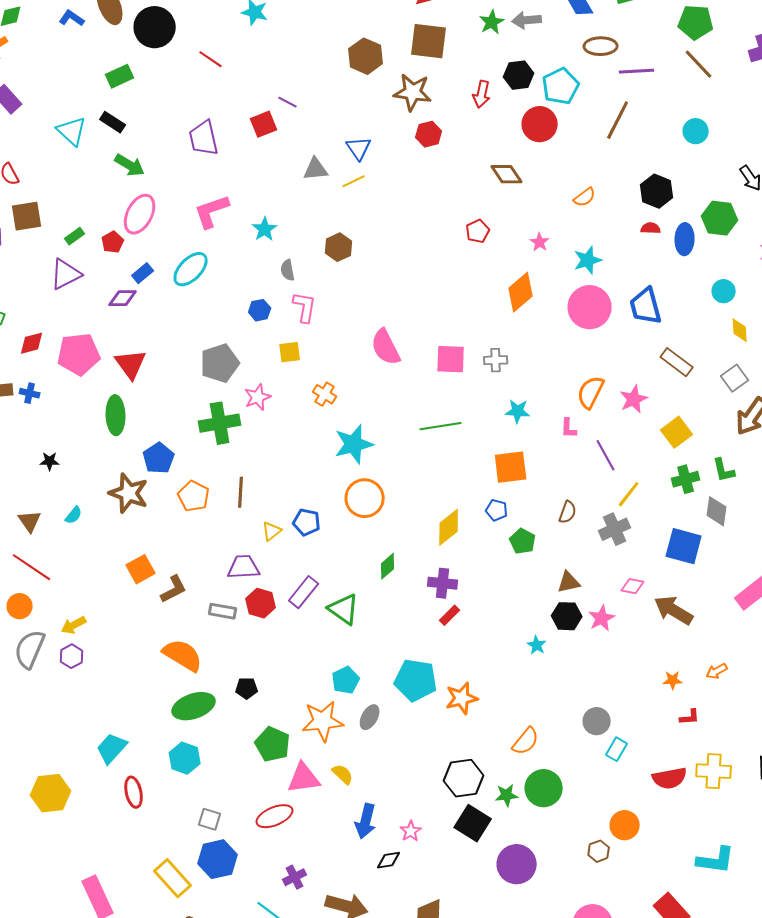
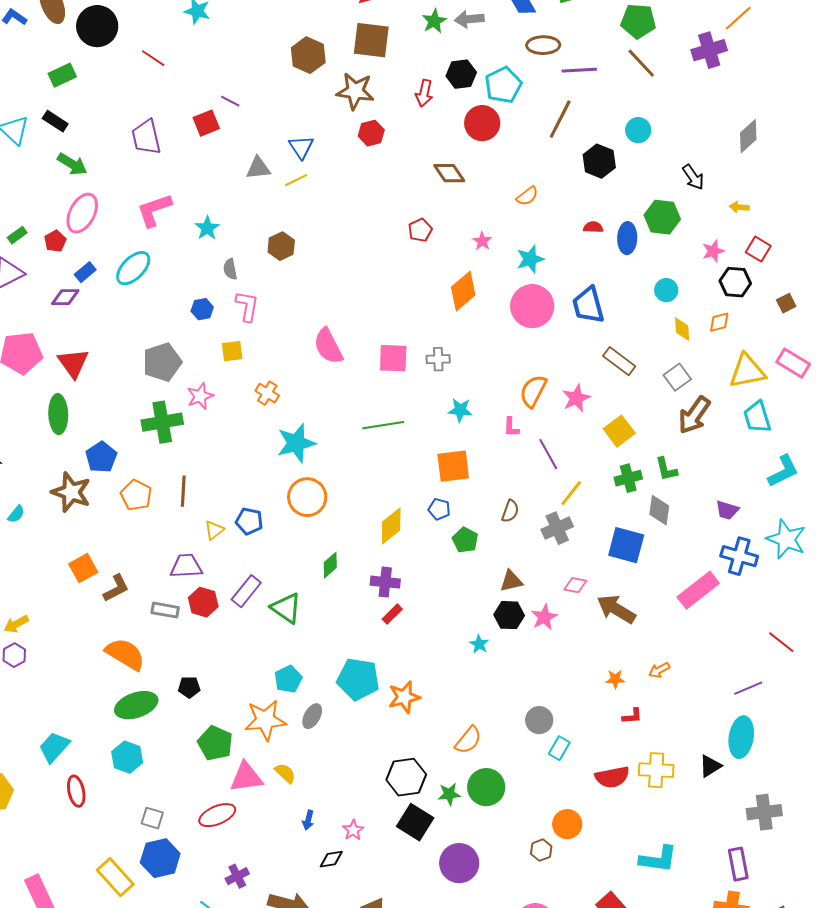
black hexagon: (657, 191) -> (599, 161), moved
blue arrow: (366, 821) -> (308, 820), size x0.6

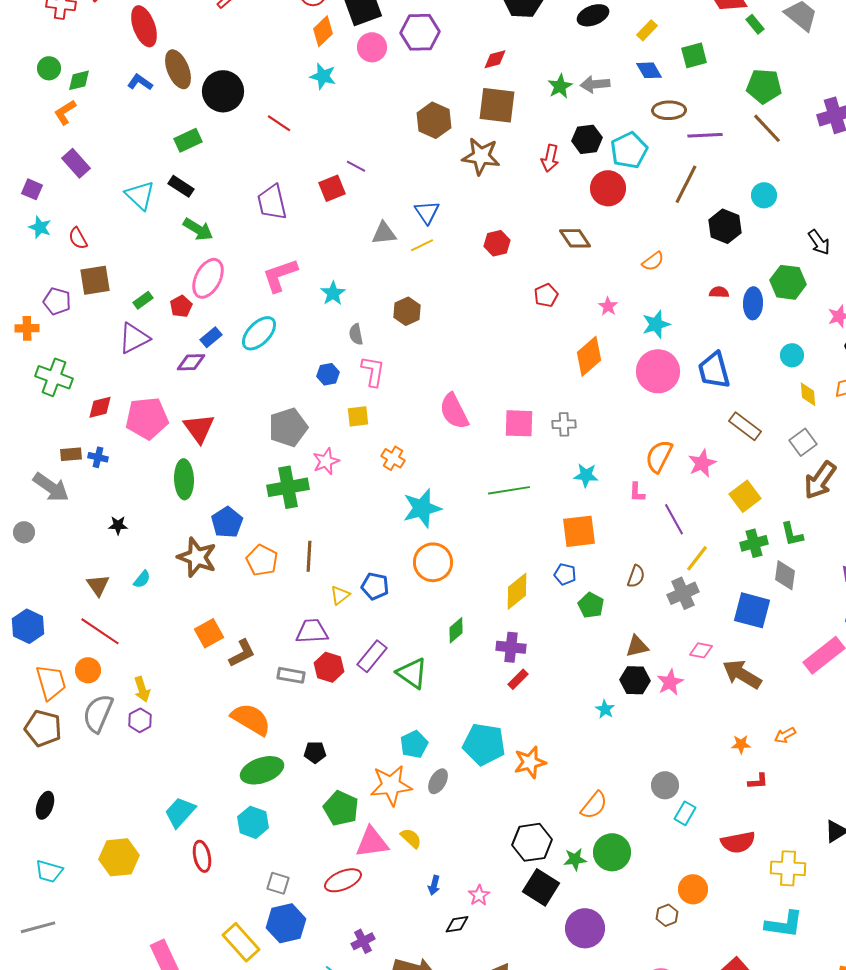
red hexagon: (371, 133) -> (497, 243), moved
yellow arrow: (16, 624) -> (142, 689), turned -80
yellow cross: (656, 770) -> (788, 868), moved

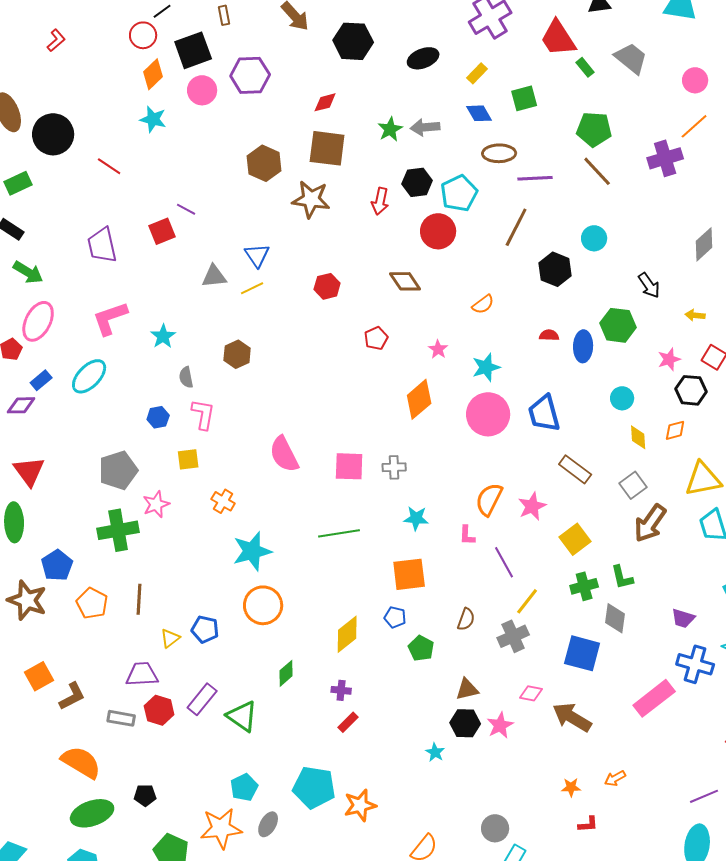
purple cross: (511, 647) -> (341, 690), size x0.7

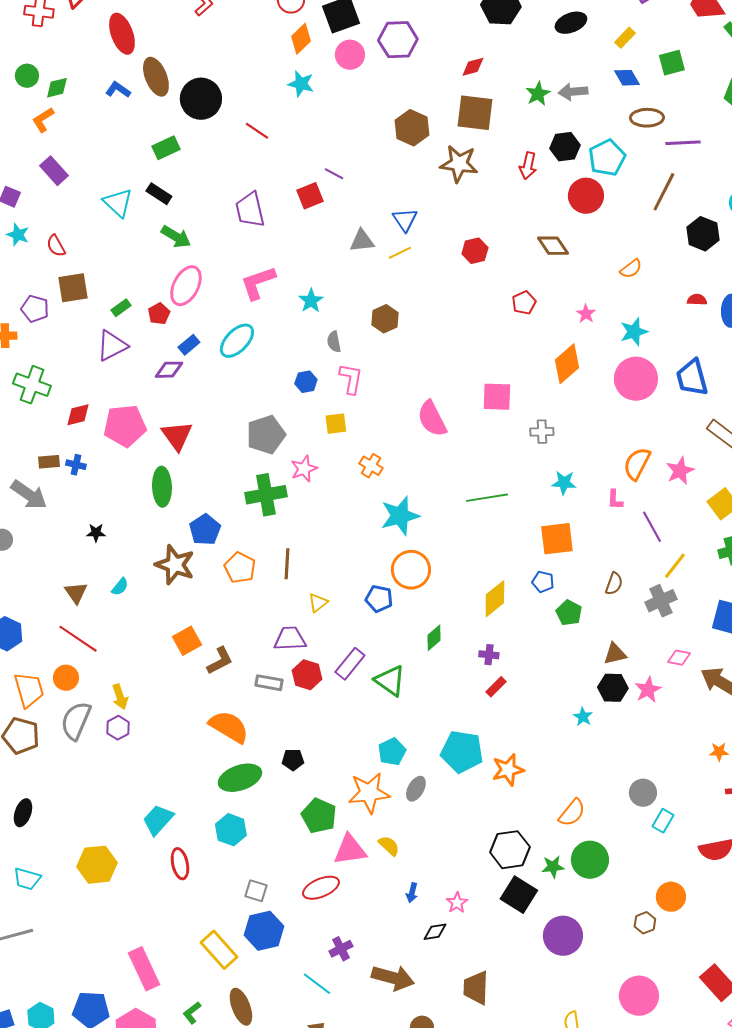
pink square: (349, 466) -> (497, 397), moved
blue pentagon: (205, 629) -> (379, 599), moved

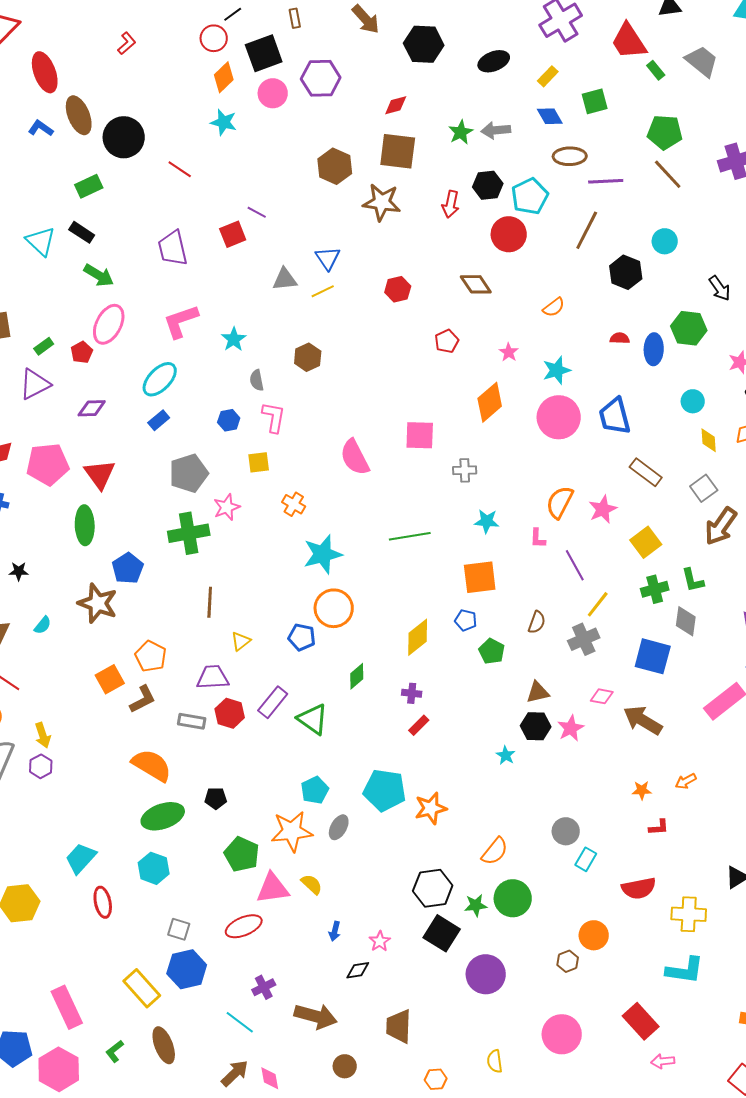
blue rectangle: (189, 345) -> (159, 420), moved
orange pentagon: (240, 568) -> (151, 656), moved

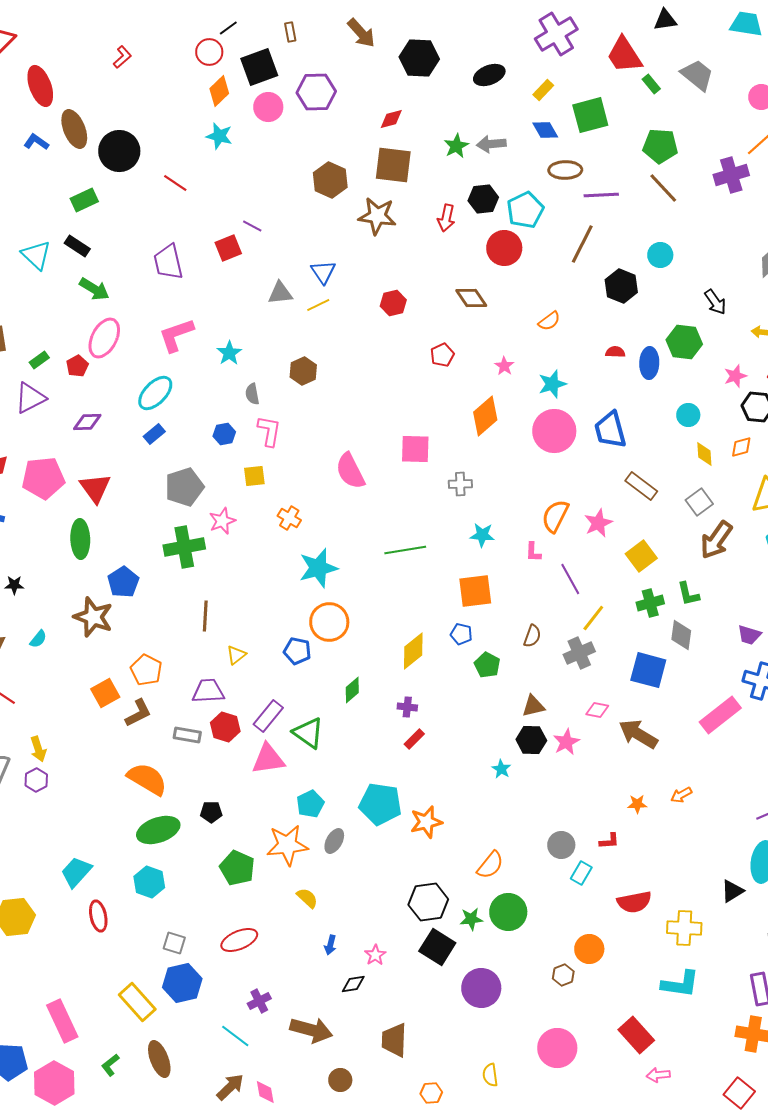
green square: (595, 101) -> (590, 115), size x1.4
red L-shape: (659, 827) -> (609, 841), moved
pink triangle: (273, 888) -> (268, 759), moved

